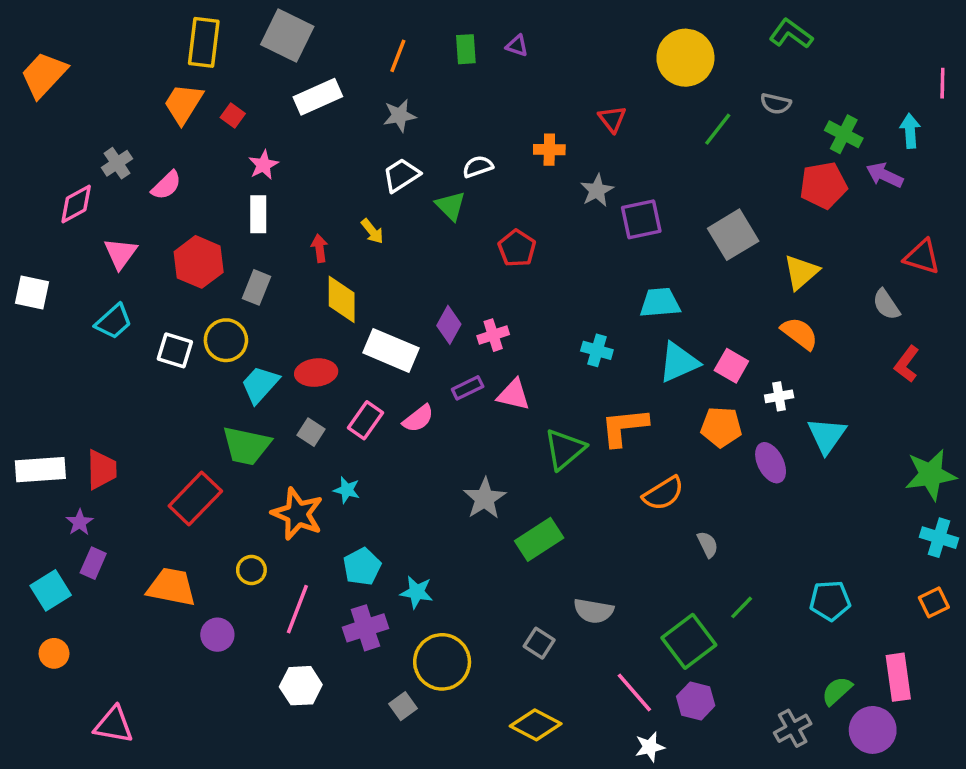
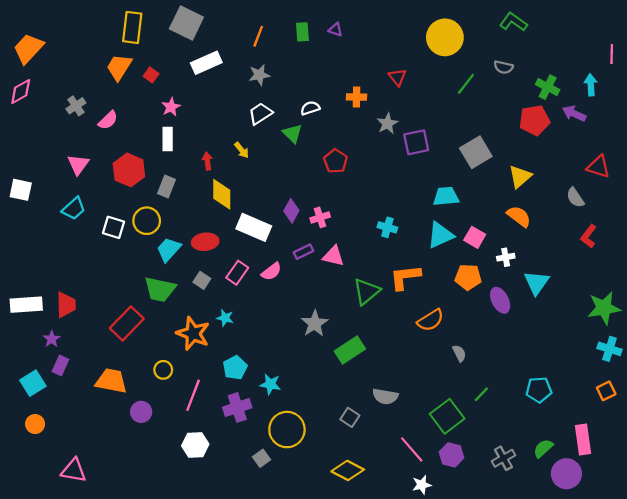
pink diamond: (76, 204) -> (21, 91), moved
cyan trapezoid: (660, 303) -> (446, 196), moved
gray cross: (793, 728) -> (503, 458), moved

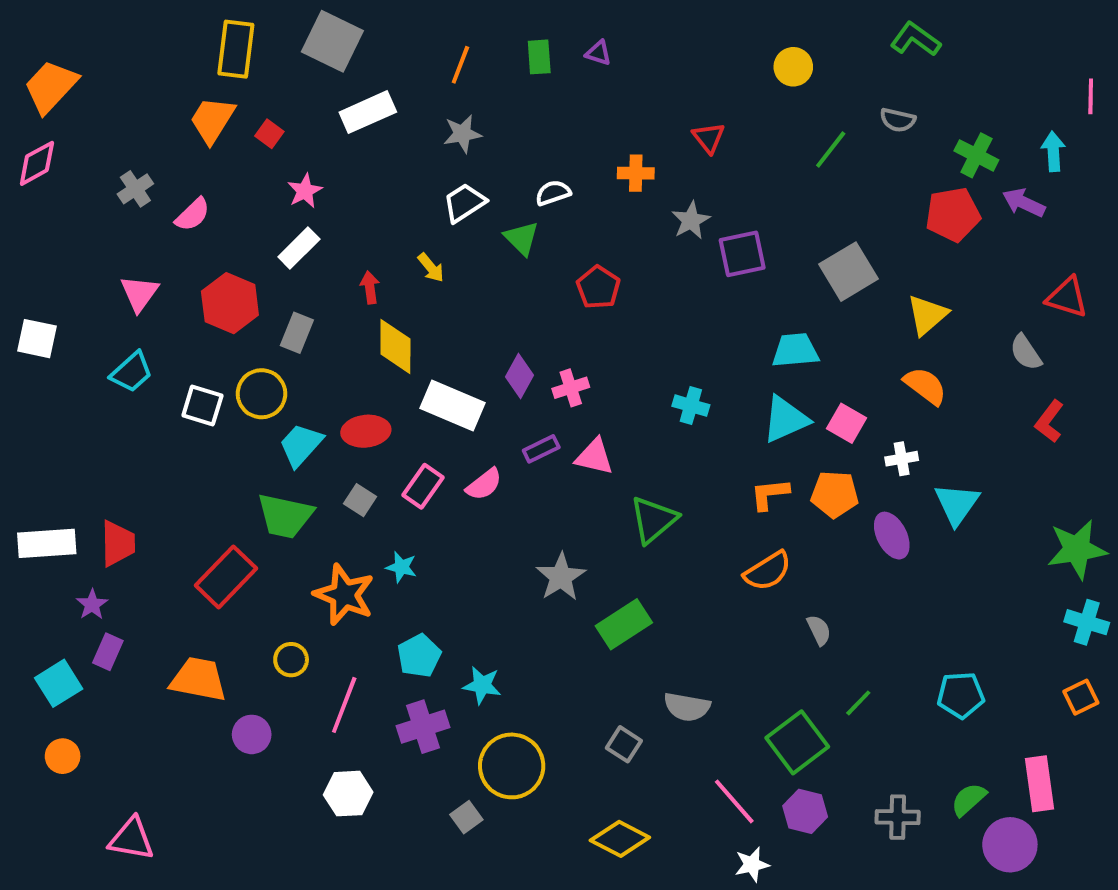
yellow circle: (445, 37) -> (793, 67), size x0.6
white rectangle: (168, 139) -> (299, 248), turned 45
orange L-shape: (405, 277) -> (770, 494), moved, size x0.7
gray cross: (503, 458) -> (898, 817), turned 30

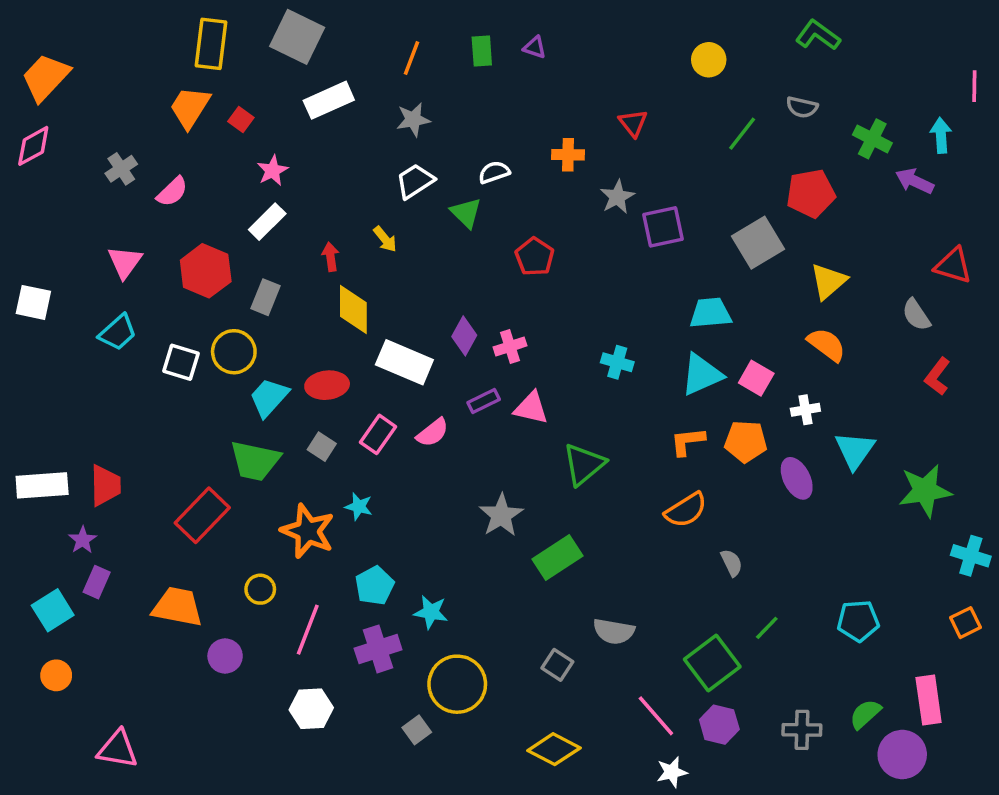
red pentagon: (953, 214) -> (811, 193), moved
green star: (1077, 549) -> (925, 491), moved

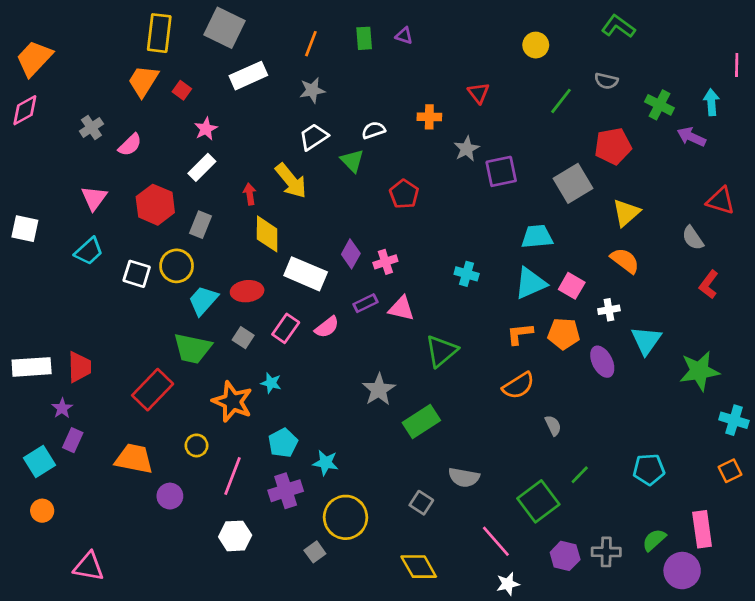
yellow arrow: (385, 239) -> (291, 181), size x1.8
purple hexagon: (719, 725) -> (565, 556), moved
yellow diamond: (554, 749) -> (419, 567), turned 33

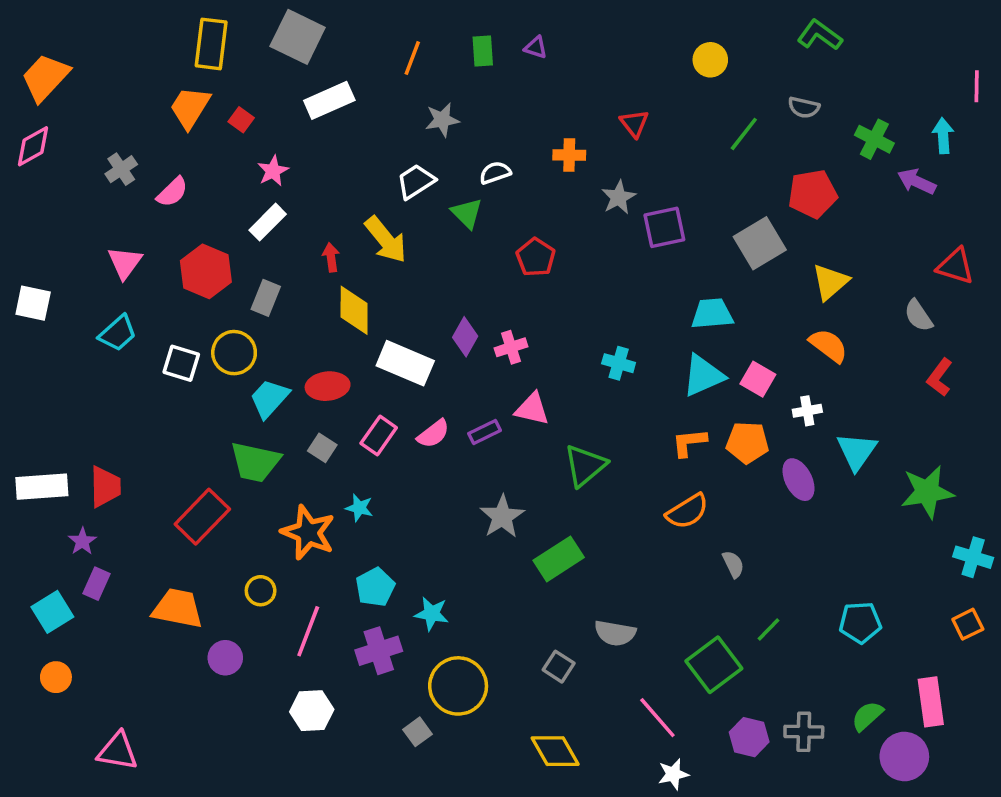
gray star: (312, 90) -> (442, 120), moved
purple rectangle: (365, 303) -> (485, 432), moved

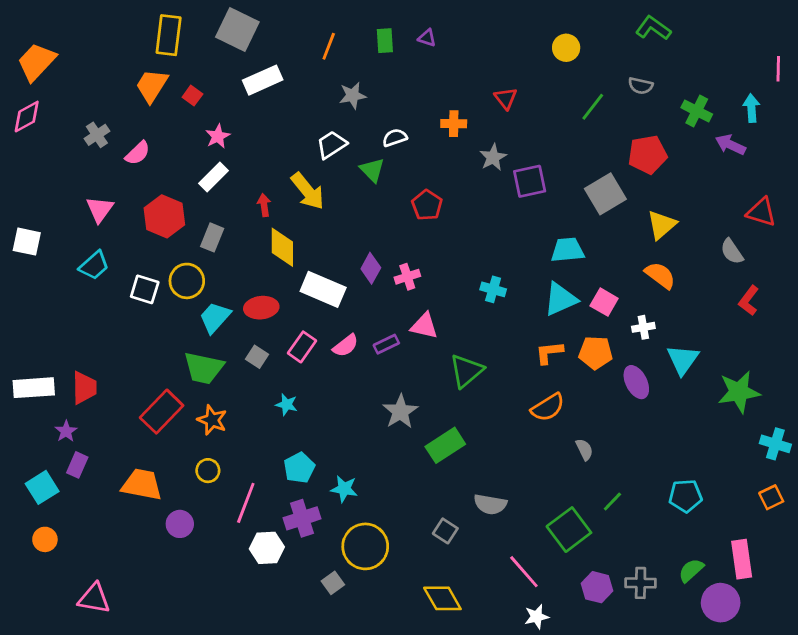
orange star: (308, 532) -> (212, 420), moved, size x0.7
white hexagon: (312, 711) -> (267, 548), moved

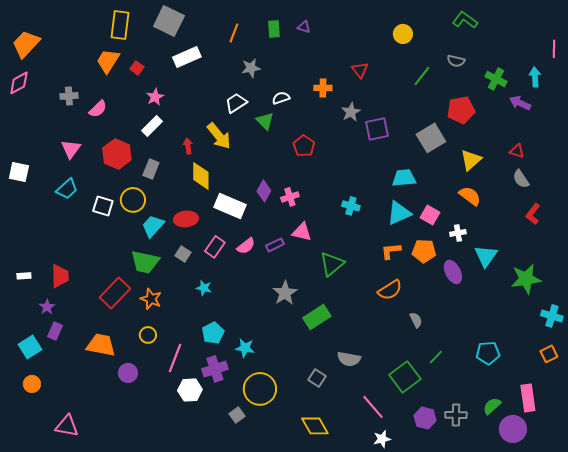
gray cross: (97, 135) -> (69, 96), turned 30
red triangle: (761, 212) -> (517, 151), moved, size x0.7
white rectangle: (34, 388) -> (24, 276), size x0.5

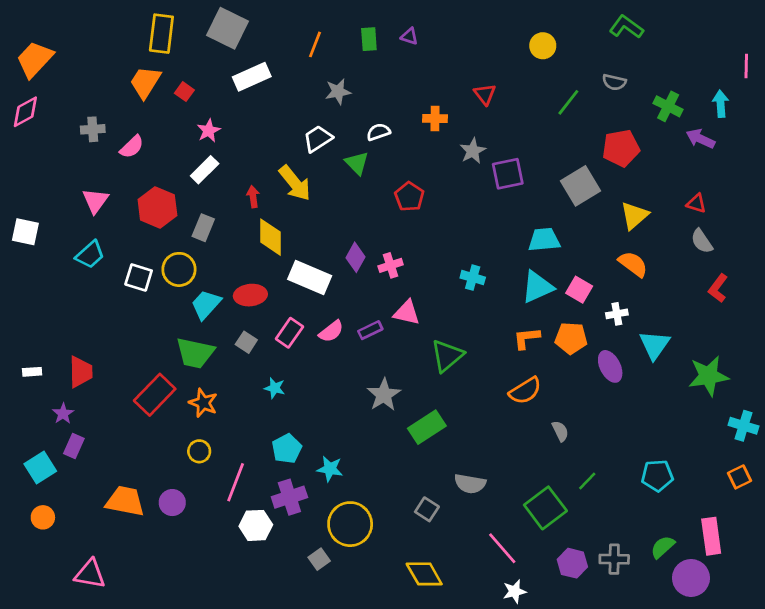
orange trapezoid: (101, 345) -> (125, 501), moved

